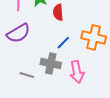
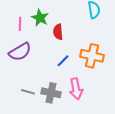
gray cross: (51, 64) -> (51, 93), moved

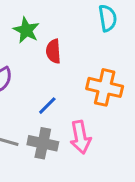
blue line: (63, 61) -> (47, 106), moved

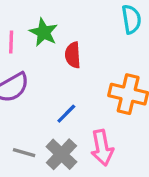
gray cross: (43, 143) -> (61, 154), turned 32

